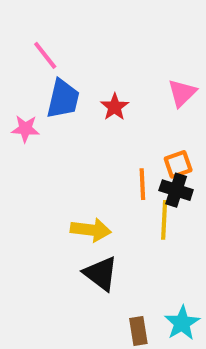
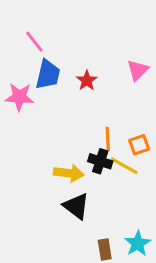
pink star: (25, 129) -> (19, 97), size x1.4
orange square: (178, 164) -> (139, 145), moved
black cross: (176, 190) -> (100, 161), moved
yellow line: (164, 220) -> (124, 166), turned -64

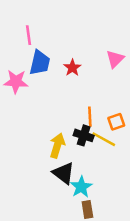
pink line: (34, 42) -> (28, 35), turned 30
yellow arrow: (69, 173) -> (57, 145), turned -80
cyan star: (138, 244) -> (81, 187), moved

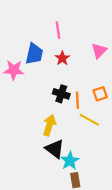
pink line: (28, 35) -> (58, 30), moved
orange square: (116, 122) -> (100, 94), moved
black cross: (84, 135) -> (61, 94), moved

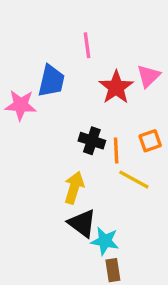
red star: (62, 58) -> (116, 87), moved, size x1.5
cyan star: (70, 161) -> (105, 241), turned -30

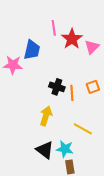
red star: (116, 87) -> (72, 39), moved
yellow line: (134, 180) -> (83, 129), moved
black triangle: (82, 223) -> (45, 150), moved

